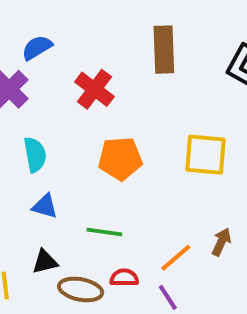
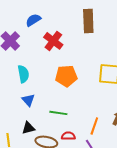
blue semicircle: (37, 48) -> (33, 20), moved
blue triangle: (45, 206) -> (28, 100), turned 32
orange line: (176, 258) -> (94, 126), turned -30

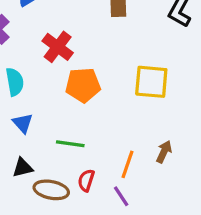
red cross: (53, 41) -> (58, 47), moved
red semicircle: (68, 136) -> (86, 180), turned -72

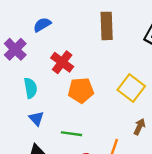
yellow square: (151, 82) -> (131, 88), turned 32
brown arrow: (164, 152) -> (139, 127), moved

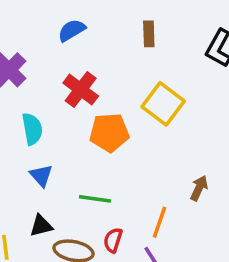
blue semicircle: (42, 25) -> (72, 30), moved
brown rectangle: (107, 26) -> (149, 34), size x0.6
yellow square: (131, 88) -> (163, 104), moved

